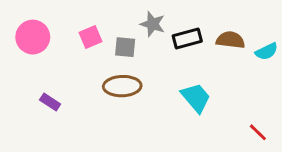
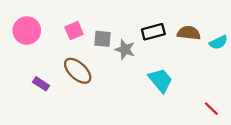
gray star: (153, 24) -> (125, 49), moved
brown ellipse: (122, 86) -> (78, 71), moved, turned 44

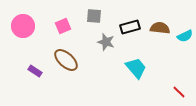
gray square: (102, 39) -> (94, 16), moved

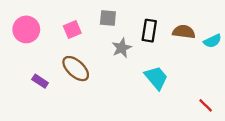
black rectangle: (130, 27) -> (149, 31), turned -66
gray star: (106, 42) -> (122, 48), turned 30

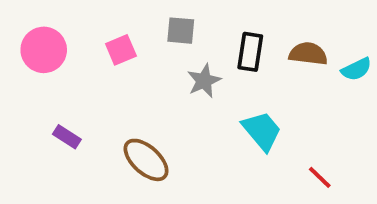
brown ellipse: (76, 69) -> (146, 160), moved
red line: (206, 105) -> (320, 177), moved

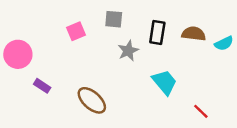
pink circle: (44, 50) -> (18, 54), moved

